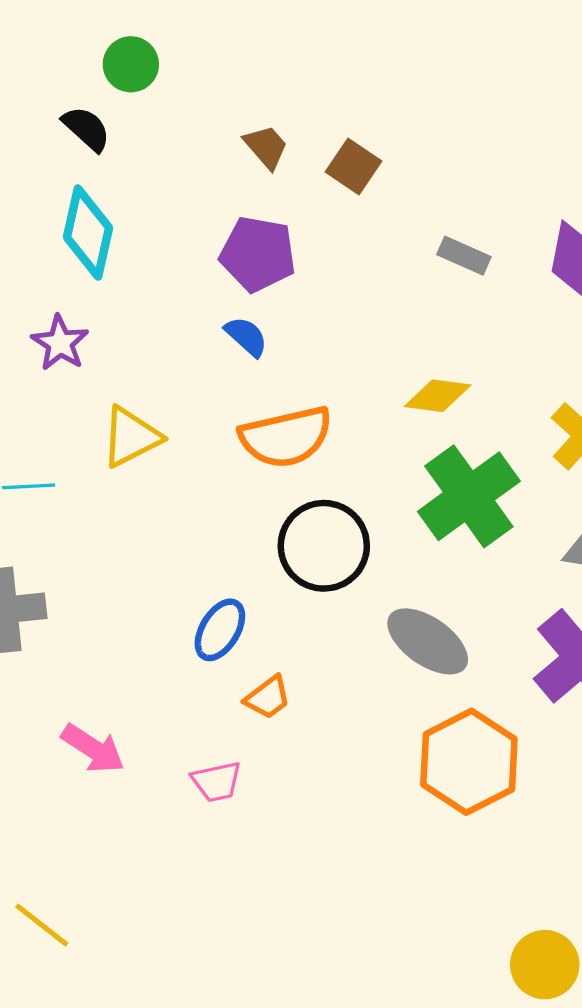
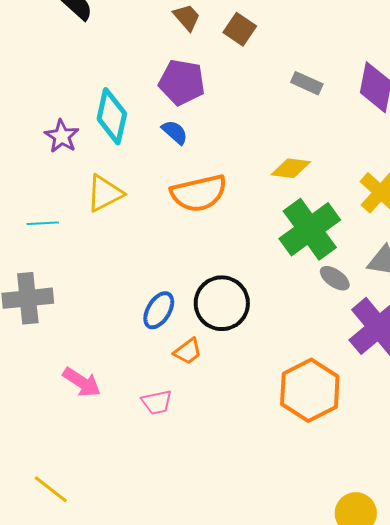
cyan diamond: (88, 232) -> (112, 116), moved
black circle: (324, 546) -> (222, 303), moved
gray ellipse: (428, 641) -> (335, 278), moved, size x0.6

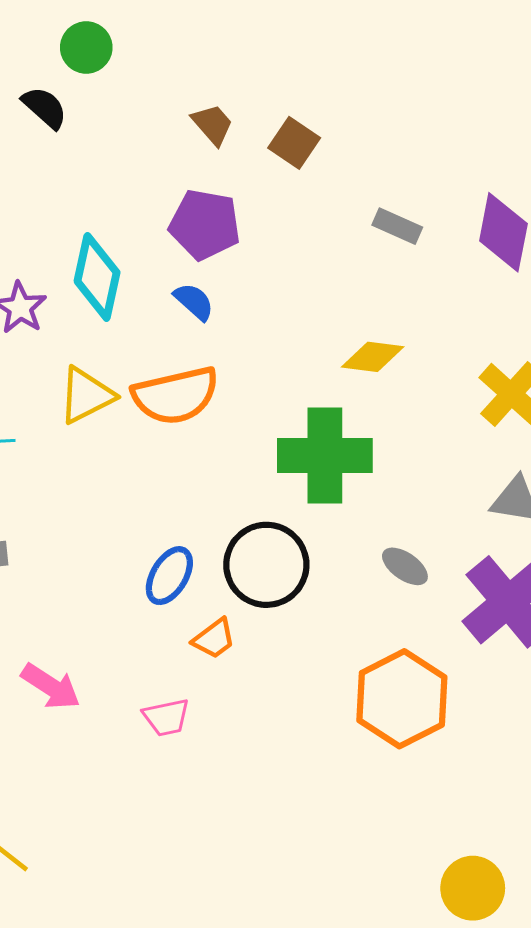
orange semicircle: (199, 193) -> (176, 395), moved
green cross: (310, 229) -> (325, 456), moved, turned 36
gray ellipse: (335, 278) -> (405, 566), moved

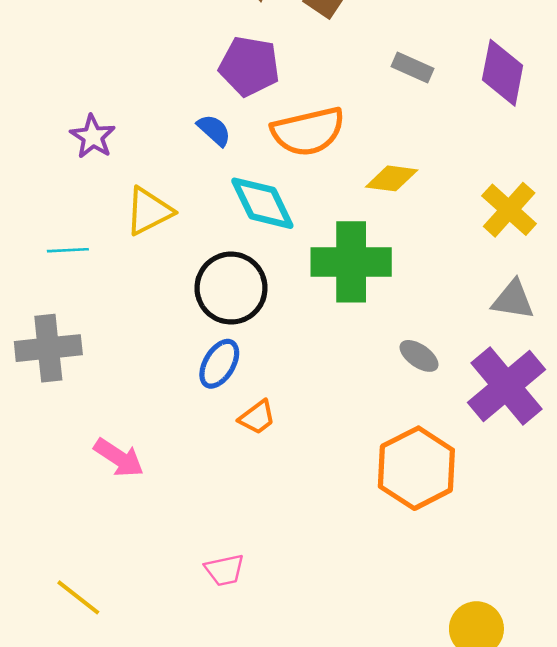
cyan diamond: (97, 277) -> (262, 203), moved, turned -38
blue semicircle: (194, 302) -> (214, 130), moved
orange semicircle: (176, 395) -> (308, 131), moved
black circle: (266, 565) -> (231, 288), moved
pink trapezoid: (166, 717) -> (225, 570), moved

